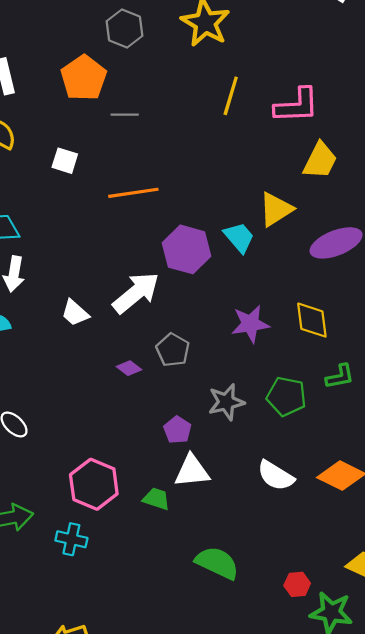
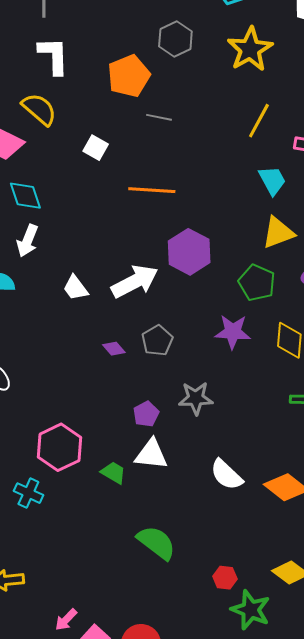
cyan trapezoid: (239, 237) -> (272, 180), moved
green pentagon: (286, 396) -> (257, 283), moved

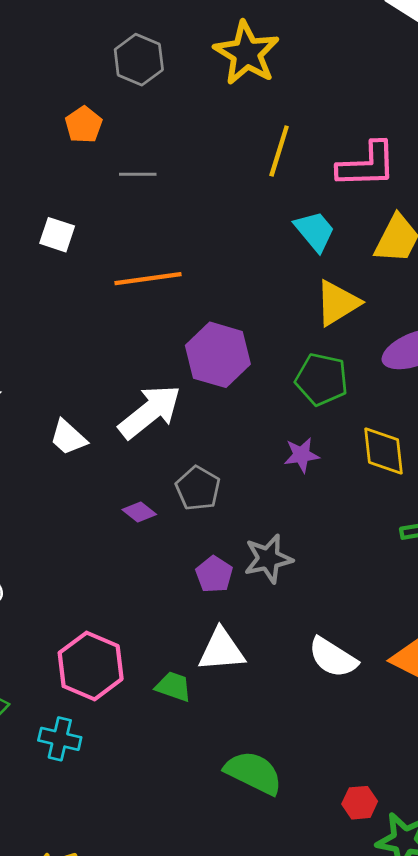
orange pentagon: (129, 76) -> (84, 125), size x0.6
purple star: (233, 332) -> (301, 455), size x0.7
purple pentagon: (146, 414) -> (214, 574), moved

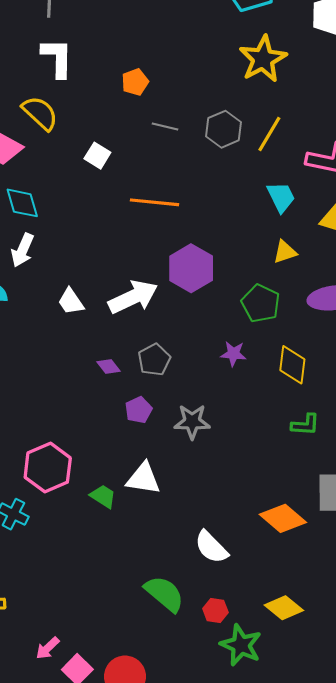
gray hexagon: (139, 60) -> (224, 129), moved
yellow triangle: (337, 303) -> (285, 252), size x0.7
purple pentagon: (214, 574) -> (139, 410), moved
white semicircle: (333, 657) -> (211, 547), moved
green semicircle: (254, 773) -> (164, 594), moved

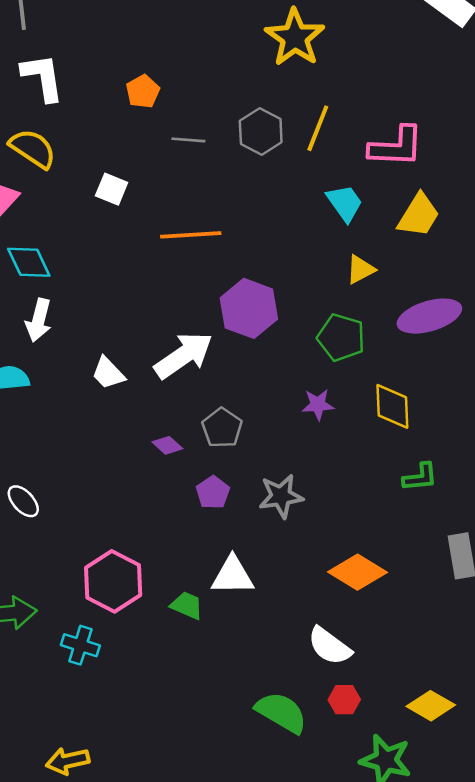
orange diamond: (283, 518) -> (357, 572), moved
red hexagon: (215, 610) -> (344, 700), moved

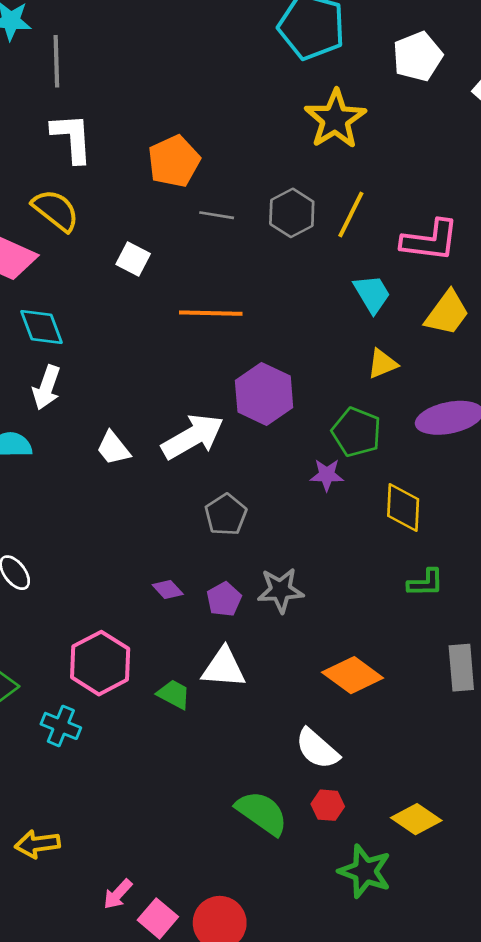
orange pentagon: (143, 91) -> (174, 161), size x1.5
purple star: (318, 405) -> (327, 475), moved
purple diamond: (167, 445) -> (168, 590), moved
purple pentagon: (213, 493) -> (224, 599), moved

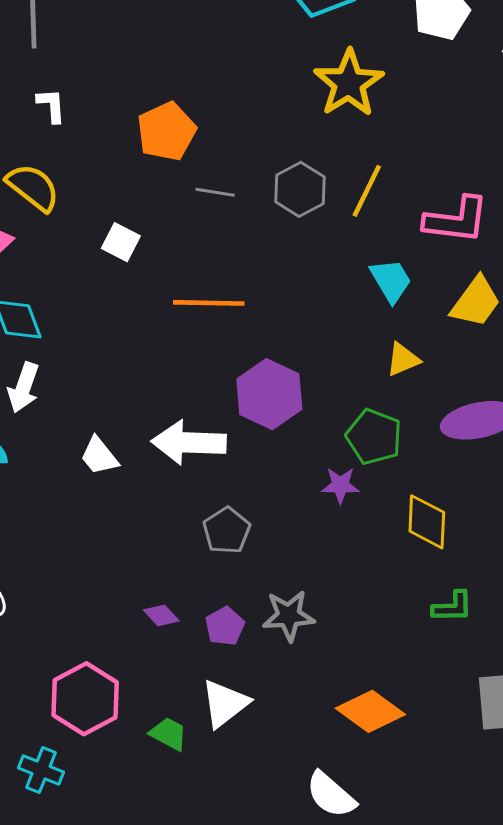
white L-shape: (72, 138) -> (51, 105), size x0.6
white arrow: (193, 437) -> (189, 443), turned -148
white triangle: (224, 668) -> (225, 704), turned -42

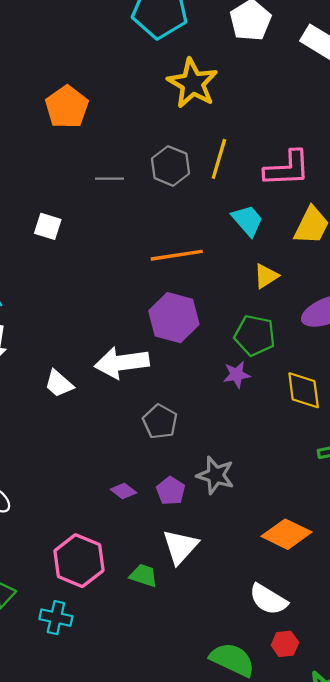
orange pentagon: (167, 131) -> (67, 107), moved
orange line: (209, 303) -> (177, 255), moved
gray star: (289, 616) -> (215, 475), turned 30

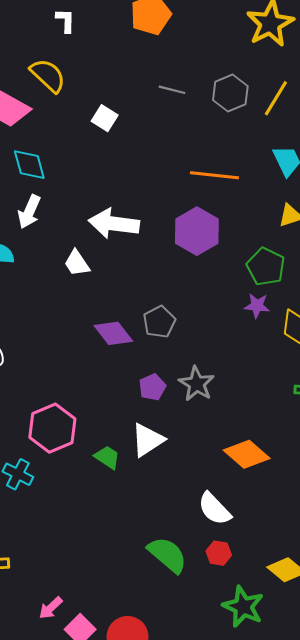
white arrow: (122, 363) -> (114, 224), moved
purple star: (237, 375) -> (257, 306), moved
purple diamond: (123, 491) -> (113, 333), moved, size x1.6

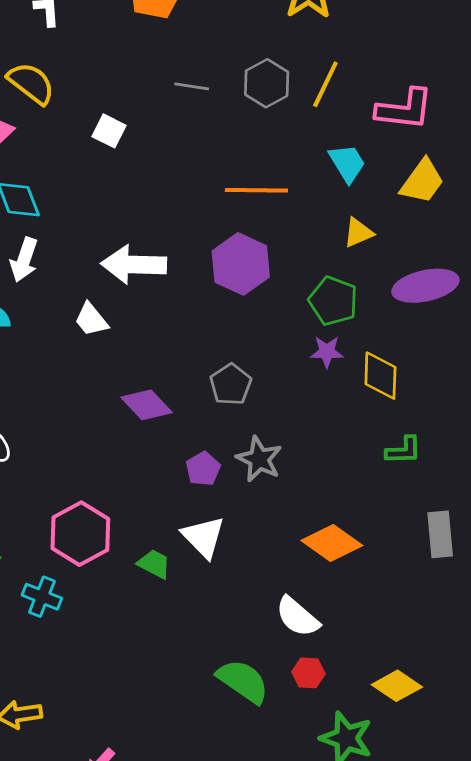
gray pentagon: (159, 322) -> (231, 384), moved
white triangle: (148, 440) -> (203, 537), turned -36

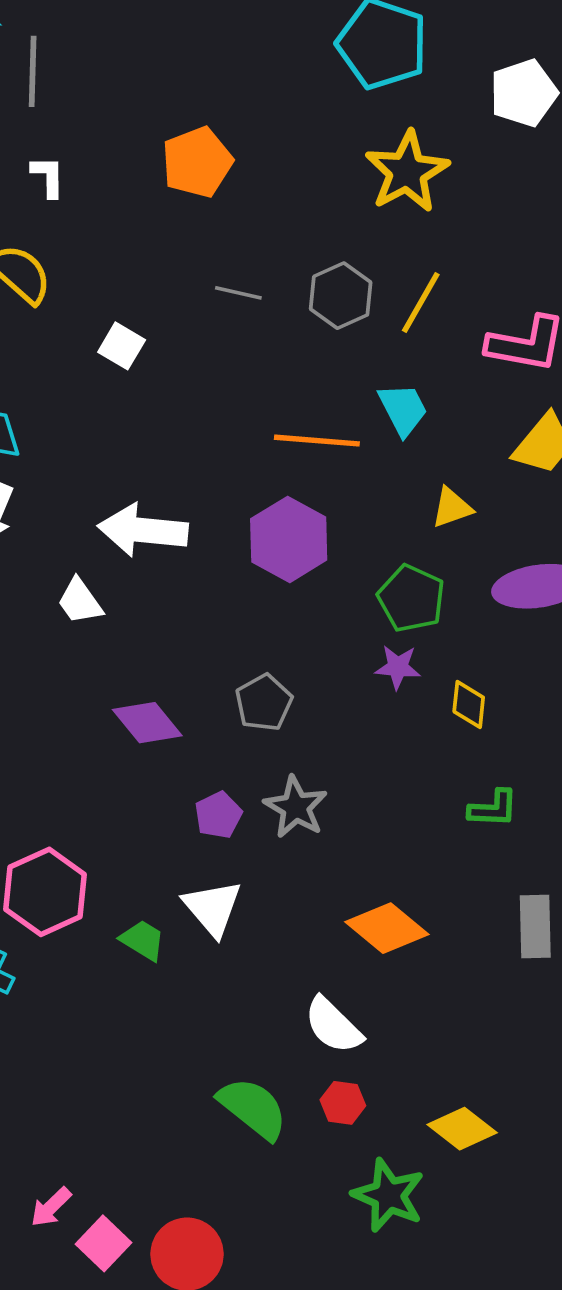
cyan trapezoid: (347, 163) -> (403, 409), moved
yellow diamond: (380, 376) -> (469, 704), size x0.7

